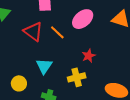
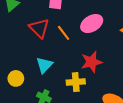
red star: (89, 56) -> (92, 62), size x1.5

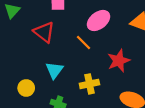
orange line: (64, 33) -> (83, 43), moved
red star: (92, 62) -> (119, 61), moved

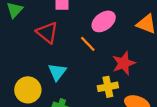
yellow cross: (89, 84) -> (108, 87), moved
yellow circle: (26, 88) -> (28, 90), size x1.5

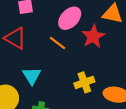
red star: (124, 63) -> (93, 36), moved

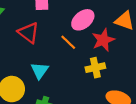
yellow cross: (84, 82) -> (95, 68), moved

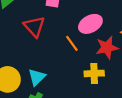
cyan triangle: (40, 71) -> (37, 77), moved

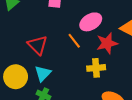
red triangle: (34, 27) -> (38, 45), moved

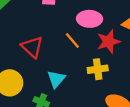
pink ellipse: (91, 22) -> (90, 19), turned 35
cyan triangle: (43, 73) -> (56, 79), moved

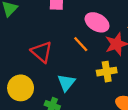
pink ellipse: (90, 19) -> (97, 22), turned 30

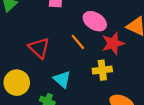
cyan triangle: (66, 83) -> (62, 79), turned -30

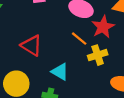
orange line: (78, 42) -> (79, 39), moved

